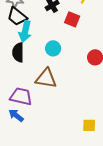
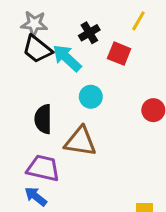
cyan arrow: (25, 31) -> (67, 58), moved, turned 120
black semicircle: (18, 52) -> (43, 119), moved

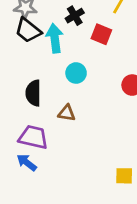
cyan arrow: (67, 58) -> (55, 38), turned 40
brown triangle: (80, 141) -> (67, 113), size x0.6

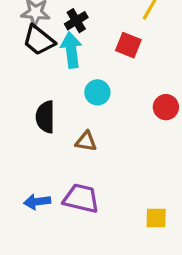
black cross: (75, 16) -> (76, 21), moved
purple trapezoid: (33, 137) -> (81, 198), moved
blue arrow: (27, 162) -> (37, 202), turned -45

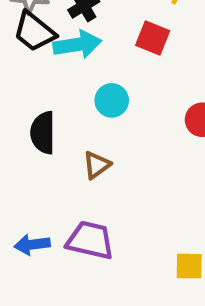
cyan arrow: (71, 50) -> (77, 44), turned 88
brown triangle: (86, 141) -> (97, 165), turned -45

